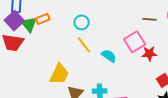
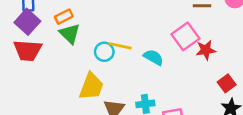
cyan circle: (82, 22) -> (104, 52), moved
green triangle: (29, 24) -> (70, 34), moved
yellow line: (84, 45) -> (120, 46), turned -36

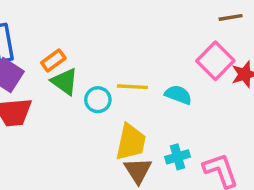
cyan circle: (104, 52) -> (98, 100), moved
yellow trapezoid: (91, 86) -> (131, 142), moved

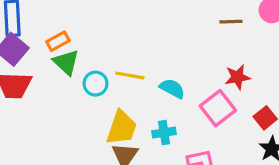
pink square: (215, 61) -> (218, 108), moved
cyan cross: (178, 157) -> (164, 133), moved

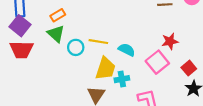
orange rectangle: (58, 41) -> (58, 15), moved
yellow trapezoid: (122, 128) -> (105, 69), moved

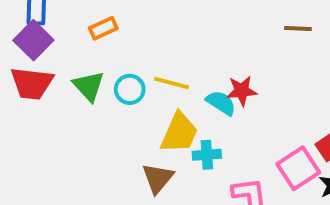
green triangle: (56, 34) -> (89, 86), moved
red star: (170, 41) -> (242, 91), moved
pink square: (157, 62) -> (298, 168), moved

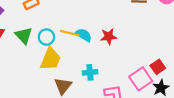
cyan semicircle: (221, 103) -> (84, 35), moved
yellow trapezoid: (179, 133) -> (51, 59), moved

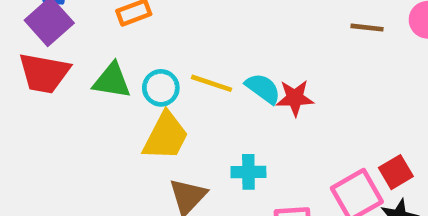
cyan semicircle: (84, 35) -> (263, 88), moved
green triangle: (24, 36) -> (112, 81), turned -42

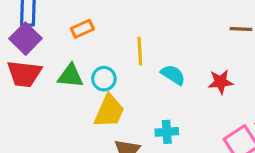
yellow line: (211, 83) -> (140, 51), moved, turned 72
red star: (295, 98) -> (221, 82), moved

